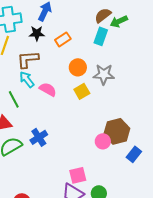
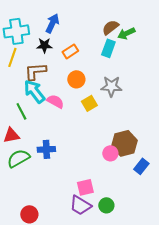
orange circle: (78, 67) -> (76, 79), moved
cyan arrow: (27, 79) -> (34, 91), size x1.4
blue cross: (39, 137) -> (46, 149), turned 30

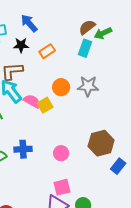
blue arrow: (52, 23) -> (29, 23), turned -66
orange circle: (76, 79) -> (61, 87), moved
yellow square: (89, 103) -> (45, 105), moved
pink circle: (110, 153) -> (61, 153), moved

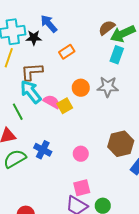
green arrow: (103, 33) -> (123, 34), size x1.4
black star: (21, 45) -> (34, 38), moved
cyan rectangle: (85, 48) -> (117, 55), moved
blue cross: (23, 149) -> (43, 150), turned 30

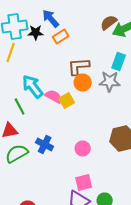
orange rectangle: (67, 52) -> (61, 36), moved
cyan rectangle: (117, 55) -> (119, 62), moved
brown L-shape: (32, 72) -> (79, 66), moved

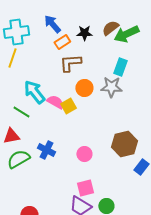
black star: (36, 32) -> (84, 33), moved
brown L-shape: (79, 66) -> (70, 63), moved
green line: (20, 106) -> (21, 112), turned -30

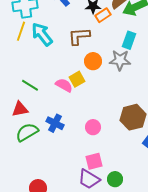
orange rectangle: (62, 42) -> (103, 15), moved
cyan arrow: (34, 92) -> (42, 34), moved
pink semicircle: (55, 102) -> (64, 85), moved

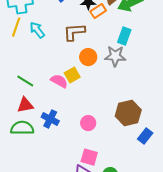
cyan arrow: (42, 34) -> (37, 30), size x0.7
red triangle: (20, 109) -> (25, 105), moved
green semicircle: (27, 132) -> (22, 128), turned 30
pink square: (94, 161) -> (89, 157), turned 30

